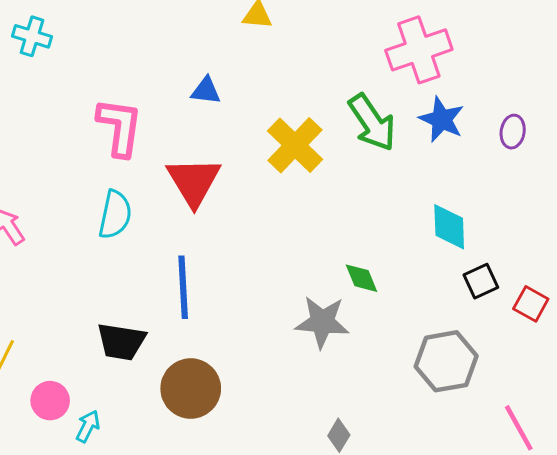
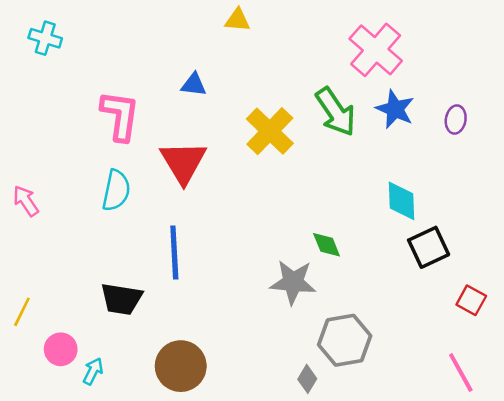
pink cross: (419, 50) -> (376, 50), turned -30
black square: (481, 281) -> (429, 247), size x1.4
red square: (531, 304) -> (471, 300), moved
gray hexagon: (446, 361) -> (345, 340), moved
brown circle: (191, 389) -> (181, 366), moved

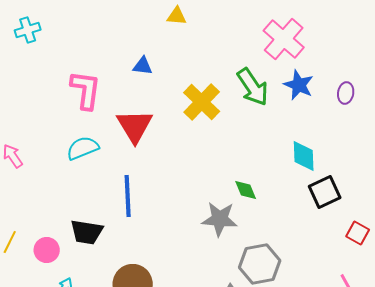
cyan cross: (45, 38) -> (28, 30), turned -35
cyan semicircle: (116, 191) -> (83, 148), turned -124
pink circle: (61, 349) -> (47, 250), moved

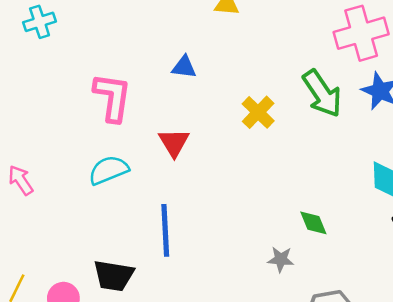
pink cross: (284, 39) -> (361, 33), turned 33
yellow cross: (202, 102) -> (258, 112), size x0.7
red triangle: (135, 126) -> (174, 142), size x0.7
gray star: (220, 219) -> (281, 259), size x0.6

